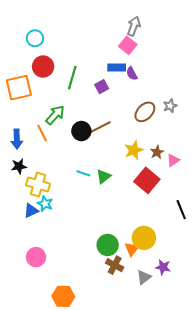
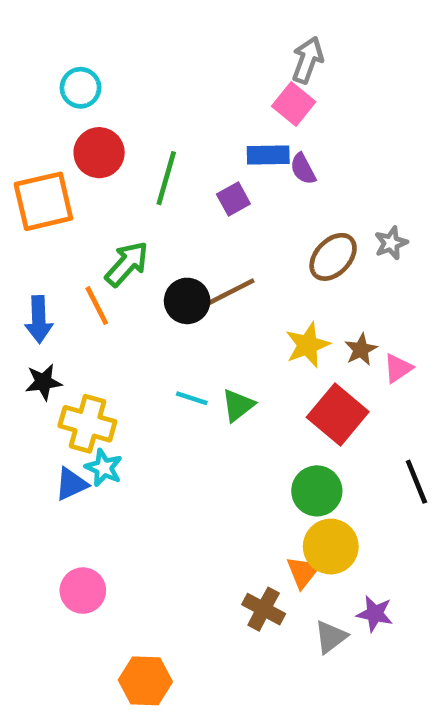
green circle: (108, 245) -> (317, 491), moved

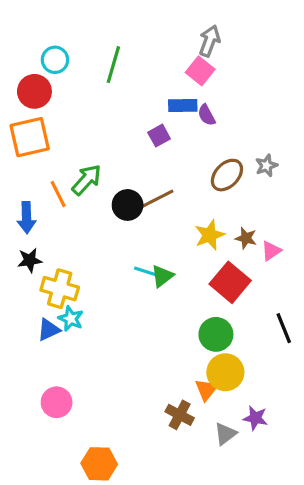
red circle: (99, 153) -> (34, 91), moved
green line: (166, 178) -> (113, 65), moved
orange line: (97, 306) -> (58, 194), moved
brown star: (361, 350) -> (246, 238), turned -30
cyan line: (192, 398) -> (145, 271), moved

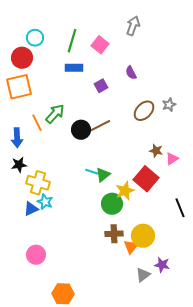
pink square: (200, 71) -> (100, 45), moved
blue rectangle: (183, 106) -> (74, 68), moved
yellow star: (210, 235) -> (125, 191), moved
green circle: (216, 334) -> (112, 204), moved
brown cross: (180, 415) -> (114, 234), moved, turned -30

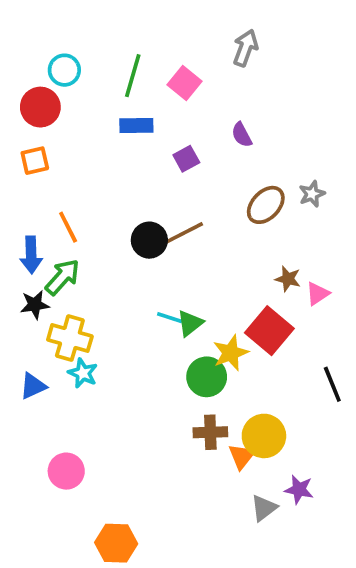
orange square: (19, 87) -> (35, 161), size x0.6
green arrow: (55, 114) -> (63, 277), moved
blue triangle: (31, 209) -> (33, 386), moved

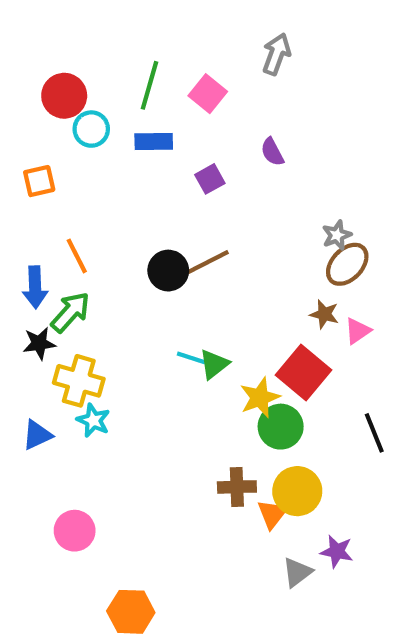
cyan circle: (64, 70) -> (91, 129), moved
red circle: (40, 107) -> (64, 96), moved
gray star: (312, 194) -> (337, 235), moved
brown ellipse: (266, 205) -> (347, 264), moved
green circle: (207, 377) -> (281, 427), moved

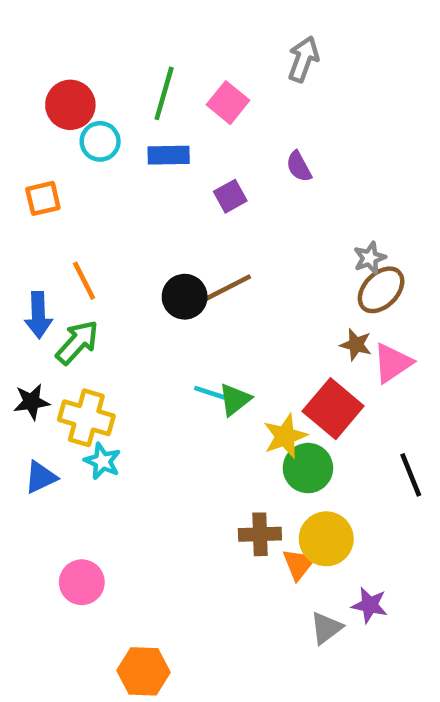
pink triangle: (358, 331) -> (392, 363), size x1.4
black star: (39, 343) -> (32, 402), moved

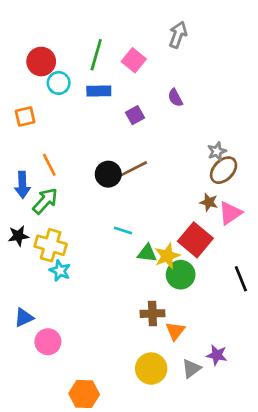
green triangle: (235, 399) -> (147, 253), moved, turned 45
blue triangle: (41, 477) -> (24, 318), moved
yellow circle: (326, 539) -> (151, 369), moved

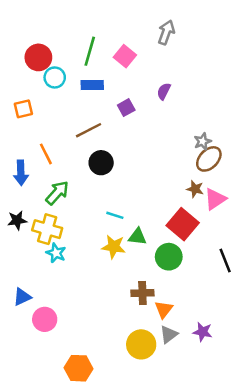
purple semicircle: (175, 98) -> (164, 91), turned 54
brown line: (134, 169) -> (89, 130), moved
green arrow: (45, 201) -> (57, 193), moved
yellow star: (167, 256) -> (114, 247), moved, turned 30
gray triangle: (191, 369) -> (169, 334), moved

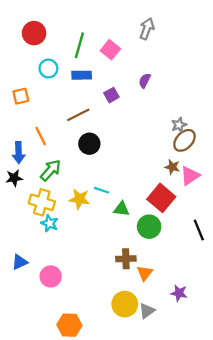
red circle: (38, 57) -> (34, 33), moved
black star: (17, 220) -> (14, 178), moved
yellow star: (114, 247) -> (79, 199), moved
pink circle: (45, 319) -> (51, 276), moved
gray triangle: (169, 334) -> (147, 311), moved

